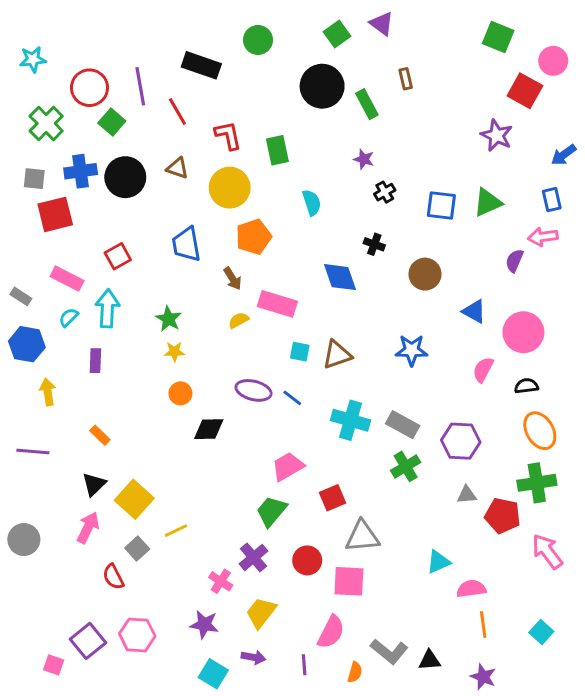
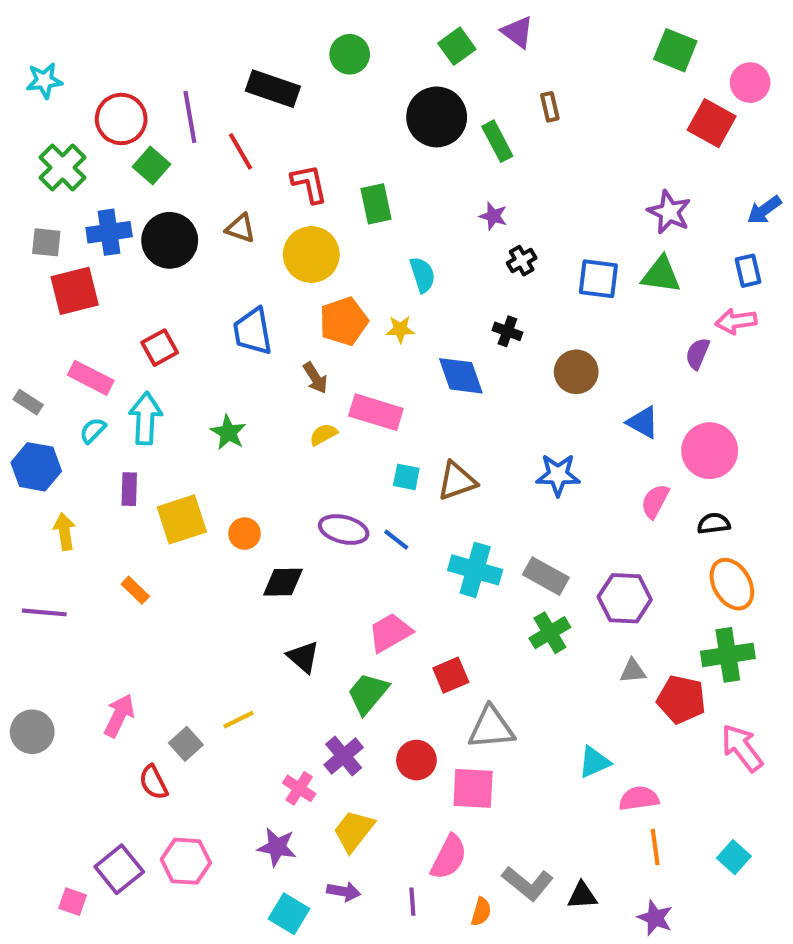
purple star: (497, 135) -> (669, 212), moved
green triangle: (488, 203) -> (661, 275), turned 32
yellow star: (174, 352) -> (400, 329), moved
black triangle: (94, 484) -> (303, 657), moved, turned -35
yellow square: (134, 499) -> (182, 519), moved, turned 30

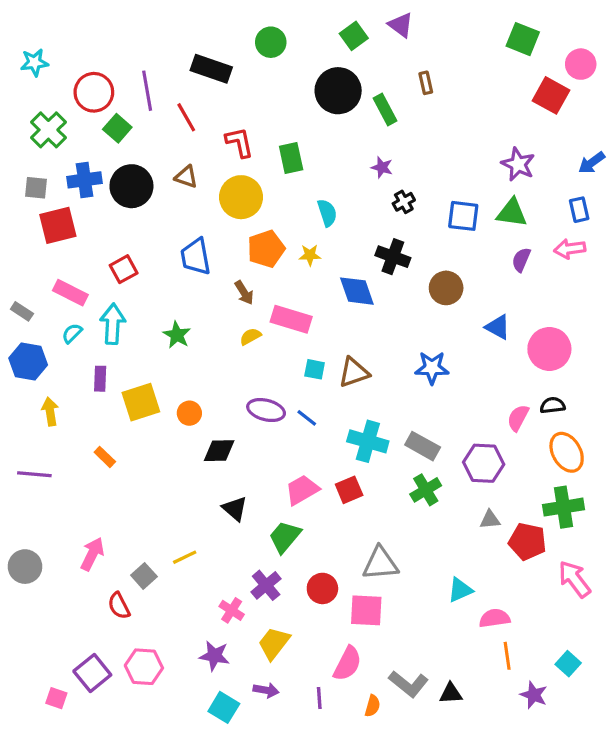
black cross: (507, 331) -> (393, 257), size x1.5
purple semicircle: (698, 354) -> (521, 260), moved
pink semicircle: (655, 501) -> (518, 418), moved
red square: (451, 675) -> (349, 490), moved
purple star: (655, 918) -> (534, 695), moved

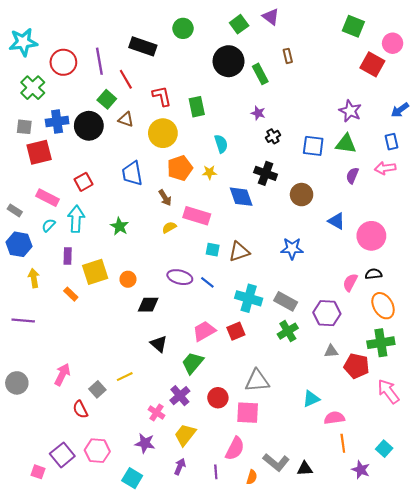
cyan star: (34, 63) -> (23, 42), size x1.5
green square: (117, 128) -> (107, 99), moved
orange rectangle: (105, 457) -> (71, 294), moved
purple arrow: (266, 690) -> (180, 467), turned -77
cyan square: (224, 707) -> (132, 478), moved

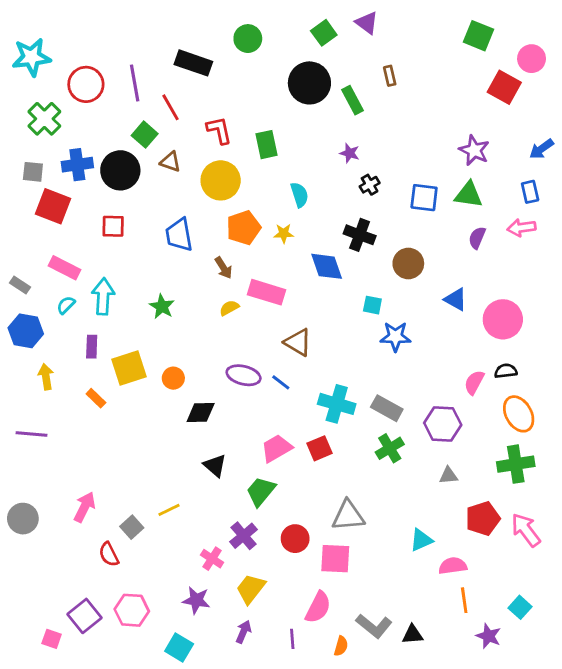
red square: (39, 152) -> (53, 206), turned 35
red square: (84, 182) -> (113, 226), moved, turned 30
cyan square: (213, 250) -> (372, 305), moved
brown triangle: (239, 252) -> (298, 342), moved, turned 50
red pentagon: (357, 366) -> (483, 519), moved, turned -30

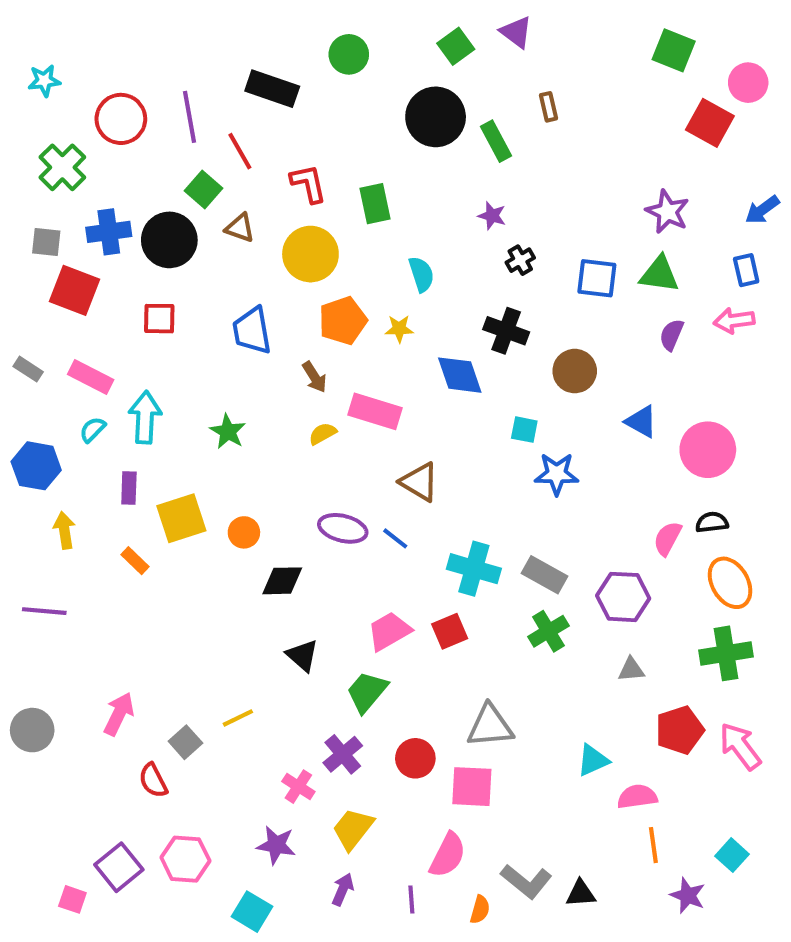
cyan star: (31, 57) -> (44, 81), size x0.6
gray rectangle: (20, 285) -> (28, 369), moved

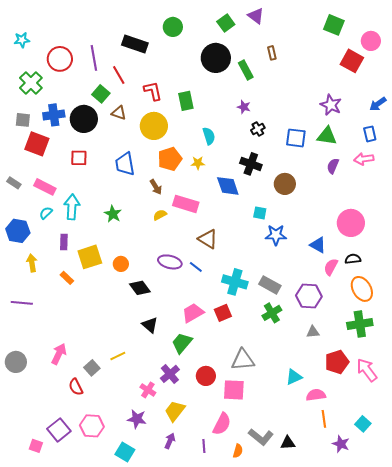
blue triangle: (641, 421) -> (318, 245), moved
black diamond: (282, 581) -> (140, 288), turned 55

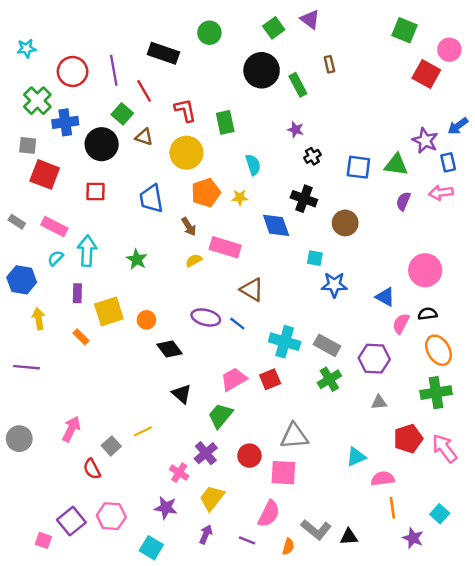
purple star: (331, 105) -> (425, 141), moved
blue cross: (54, 115) -> (65, 122), moved
purple line: (204, 446) -> (247, 540), turned -64

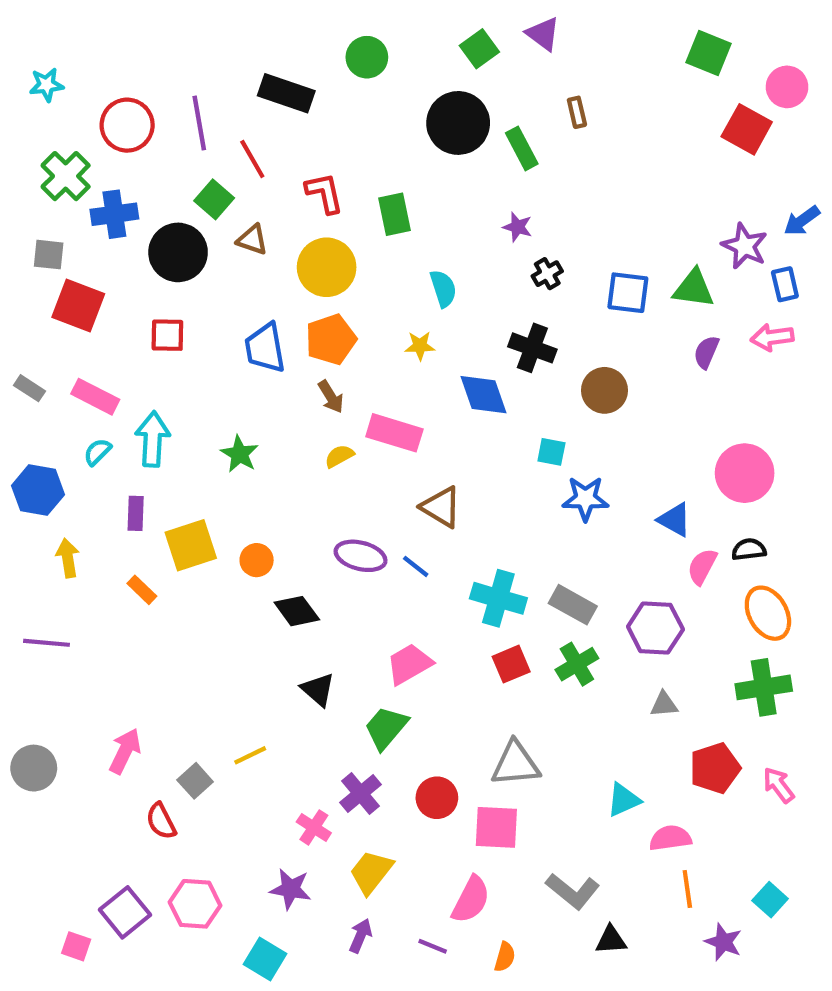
orange pentagon: (206, 193) -> (331, 339), moved
red square: (270, 379) -> (511, 664), moved
pink arrow: (445, 448) -> (779, 785), size x0.7
gray L-shape: (316, 530) -> (573, 891), moved

